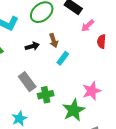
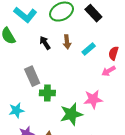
pink arrow: (88, 26) -> (109, 71), moved
black arrow: (32, 46) -> (45, 43), turned -120
cyan rectangle: (63, 58) -> (89, 49), moved

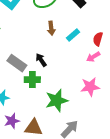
black arrow: (45, 43) -> (41, 60), moved
gray rectangle: (32, 76) -> (17, 63), turned -30
pink star: (93, 99) -> (90, 87), moved

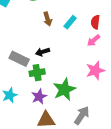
black arrow: (41, 60) -> (43, 52), turned -64
purple star: (12, 121) -> (39, 97), moved

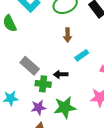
cyan rectangle: (70, 22) -> (82, 55), moved
black arrow: (43, 52) -> (61, 74), moved

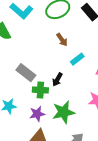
brown arrow: (68, 35) -> (62, 40), turned -32
black arrow: (61, 74) -> (57, 79), turned -56

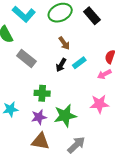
gray rectangle: (26, 73) -> (26, 59), moved
black arrow: (57, 79) -> (61, 65), moved

